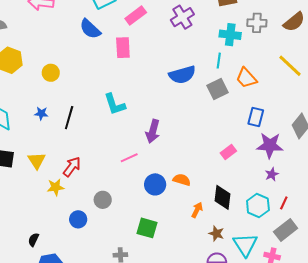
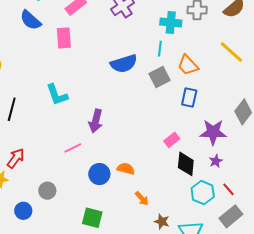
blue rectangle: (256, 117) -> (189, 97), moved
black diamond: (222, 197) -> (186, 164), moved
red line: (284, 203) -> (229, 189), turned -64
orange arrow: (197, 210) -> (142, 198), turned 112

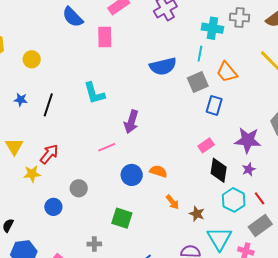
blue rectangle: (189, 97) -> (214, 105), moved
brown star: (162, 222) -> (197, 214), moved

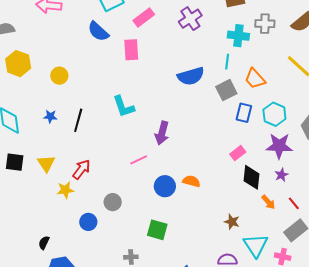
cyan hexagon: (234, 200) -> (274, 114), moved
orange arrow: (173, 202) -> (268, 202), moved

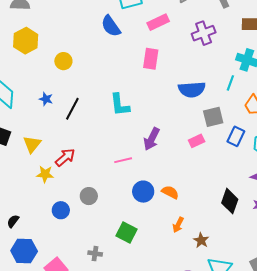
pink rectangle: (131, 50) -> (151, 59), moved
gray square: (226, 90) -> (213, 117), moved
pink rectangle: (238, 153) -> (197, 141), moved
orange arrow: (268, 202) -> (178, 225), moved, turned 56

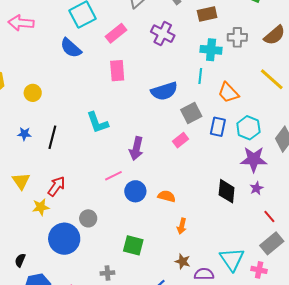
purple cross: (204, 33) -> (163, 34), turned -30
blue circle: (143, 192) -> (135, 191), moved
blue circle: (61, 210) -> (64, 239), size x1.8
brown star: (201, 240) -> (183, 261), moved

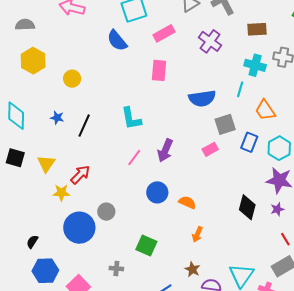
pink line: (113, 176) -> (134, 157), moved, turned -36

